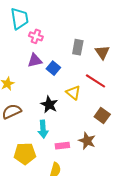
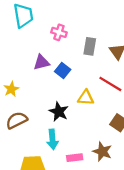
pink cross: (36, 36) -> (59, 32), moved
yellow triangle: (73, 93) -> (86, 98), turned -35

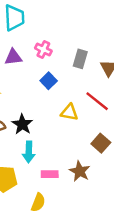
pink cross: (59, 32) -> (43, 50), moved
purple triangle: (42, 62) -> (13, 57), moved
black star: (59, 112) -> (22, 124), moved

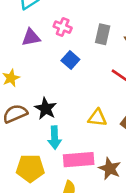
yellow triangle: (69, 112) -> (97, 118), moved
brown star: (80, 171) -> (110, 169), moved
pink rectangle: (50, 174) -> (79, 160), size x1.6

